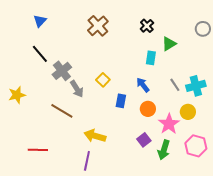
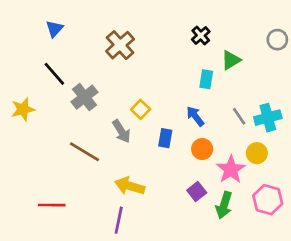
brown cross: (98, 26) -> (120, 45), moved
gray arrow: (77, 89) -> (121, 131), moved
yellow star: (17, 95) -> (23, 109), moved

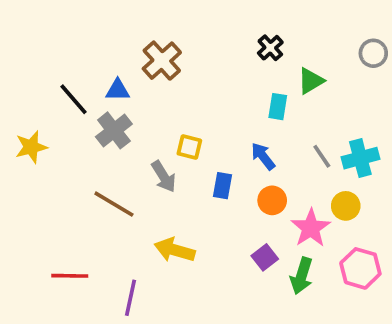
blue triangle: (54, 29) -> (118, 90), moved, turned 48
yellow square: (141, 109) -> (189, 147), turned -30
purple line: (119, 220) -> (131, 298), moved

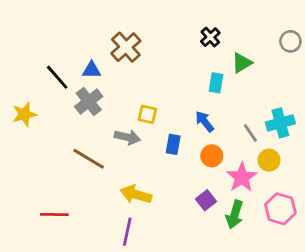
gray line: (322, 156) -> (250, 133), moved
gray arrow: (164, 176) -> (127, 137), turned -45
purple line: (131, 298) -> (127, 232), moved

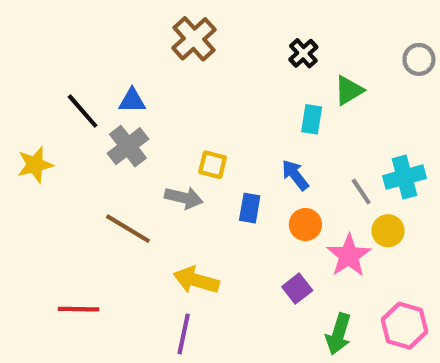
brown cross: (126, 47) -> (194, 39), moved
pink hexagon: (280, 209) -> (405, 326), moved
green arrow: (235, 215) -> (338, 334), moved

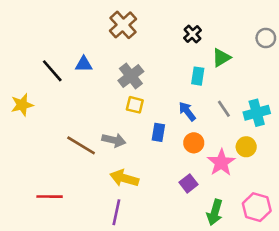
gray cross: (128, 146) -> (131, 76), moved
gray line: (361, 192) -> (224, 109), moved
gray arrow: (184, 198) -> (114, 140), moved

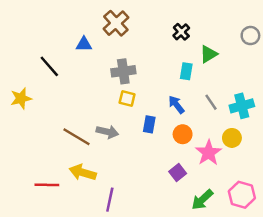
blue triangle: (84, 64) -> (84, 44), moved
gray cross: (131, 76) -> (123, 71), turned 30
yellow arrow: (124, 178) -> (83, 172), moved
green arrow: (215, 212) -> (202, 200), turned 30

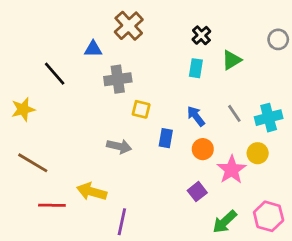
gray cross: (123, 71) -> (118, 79), moved
cyan rectangle: (186, 71) -> (196, 68), moved
brown line: (76, 137) -> (33, 163), moved

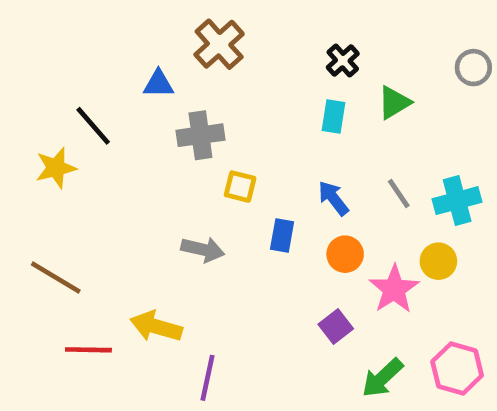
yellow star: (23, 109) -> (56, 168), moved

